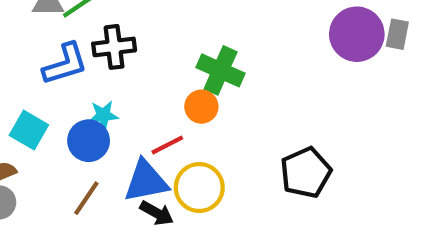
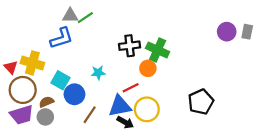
purple circle: (357, 34) -> (227, 32), size x0.7
black cross: (114, 47) -> (130, 46), moved
blue L-shape: (65, 64) -> (62, 38), moved
blue circle: (89, 141) -> (74, 94), moved

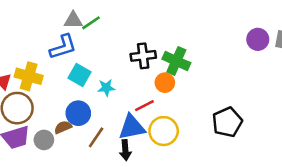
cyan square: (60, 80) -> (80, 75), moved
brown semicircle: (46, 102) -> (63, 127), moved
black arrow: (125, 122) -> (125, 150), moved, turned 56

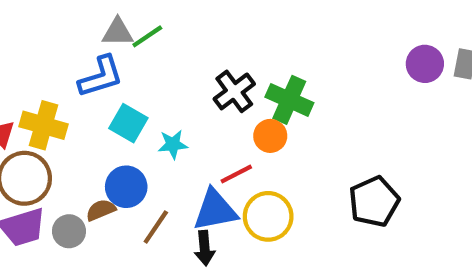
black cross: (143, 56) -> (234, 91), turned -30

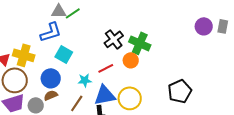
cyan star: (173, 144) -> (85, 80), moved
red line: (236, 174) -> (106, 68), moved
blue circle: (126, 187) -> (51, 78), moved

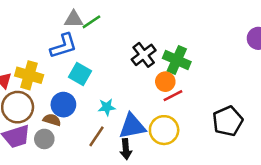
red line: (106, 68) -> (173, 96), moved
brown semicircle: (51, 95) -> (52, 120), moved, turned 40

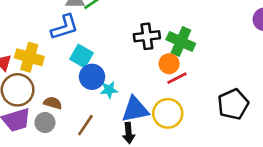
black cross: (144, 55) -> (147, 36), turned 30
blue circle: (63, 105) -> (92, 77), moved
brown line: (97, 136) -> (85, 125), moved

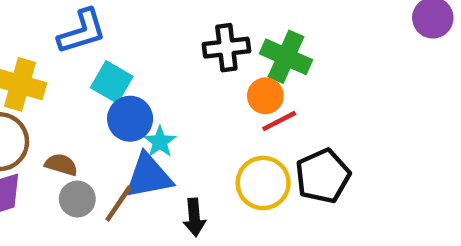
cyan star: (109, 90) -> (160, 142), turned -30
black pentagon: (233, 104) -> (323, 176), moved
blue triangle: (135, 109) -> (148, 176), moved
gray circle: (45, 123) -> (77, 199), moved

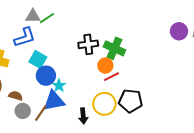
black pentagon: (323, 176) -> (131, 101), turned 30
black arrow: (194, 217) -> (83, 116), moved

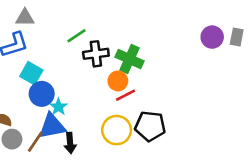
green line: (47, 18) -> (77, 36), moved
black arrow: (83, 116) -> (70, 143), moved

